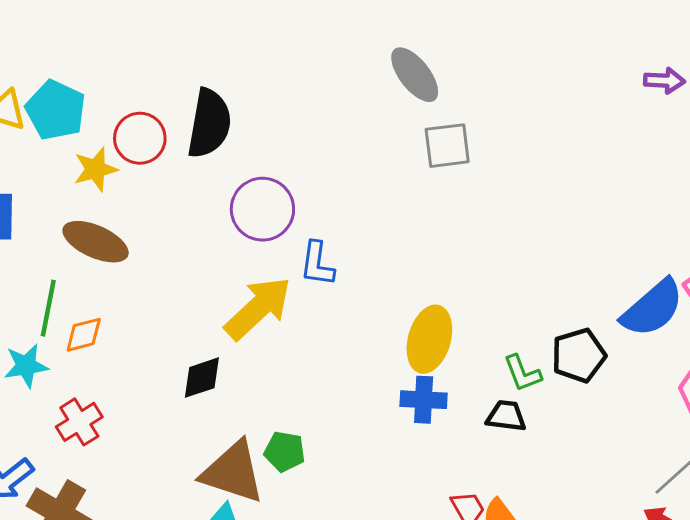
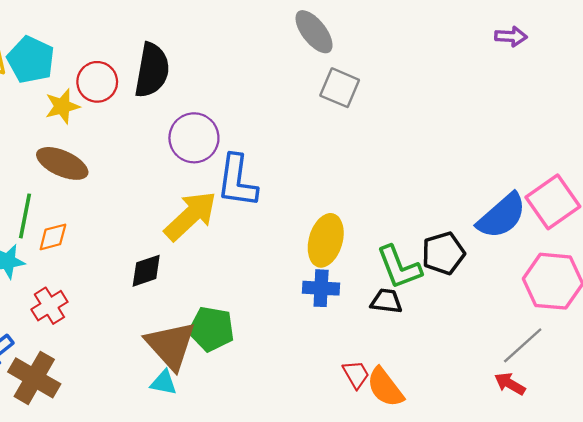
gray square: (447, 146) -> (340, 88), turned 30
blue L-shape: (317, 264) -> (237, 181), size x1.5
green L-shape: (523, 373) -> (399, 267), size x1.5
green pentagon: (285, 451) -> (211, 329), size x1.4
brown triangle: (233, 472) -> (171, 345), turned 30

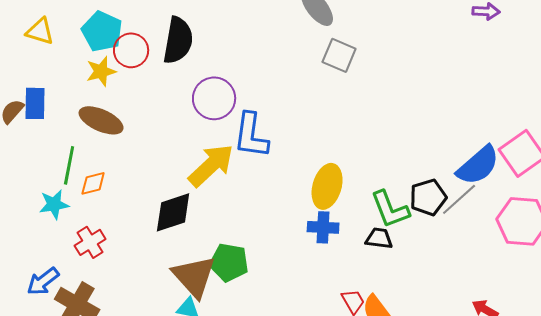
cyan pentagon: (31, 60) -> (102, 31), moved
black diamond: (146, 271) -> (173, 212), size x1.4
gray line: (523, 345) -> (459, 199), moved

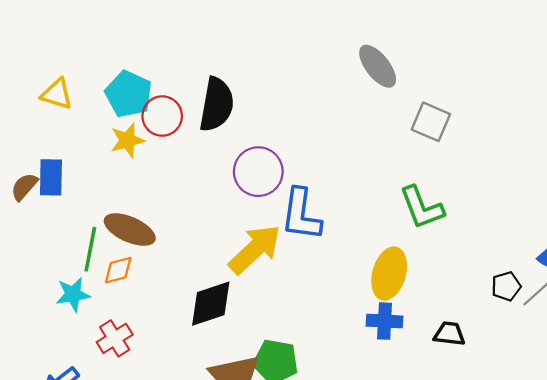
gray square: (339, 55) -> (431, 122), moved
brown ellipse: (101, 120) -> (130, 230), moved
black pentagon: (428, 197) -> (506, 286), size x0.7
green L-shape: (390, 209) -> (422, 208), moved

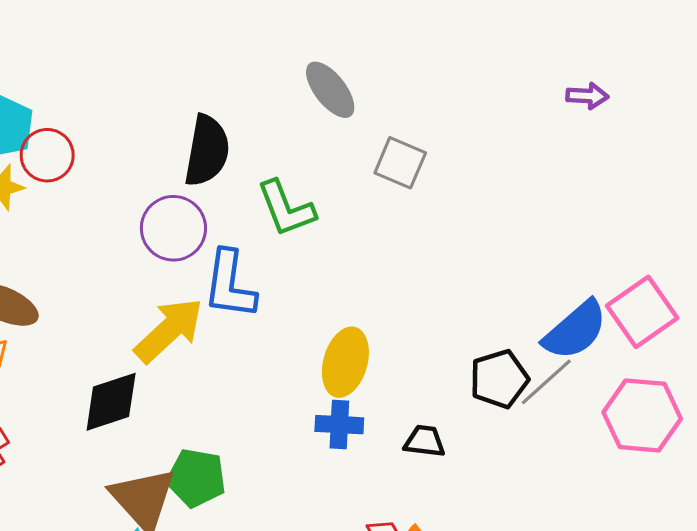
black semicircle: (217, 104) -> (207, 151), moved
green L-shape: (422, 208) -> (286, 208), moved
black pentagon: (506, 286) -> (499, 379), size x1.5

